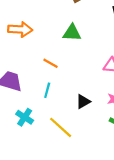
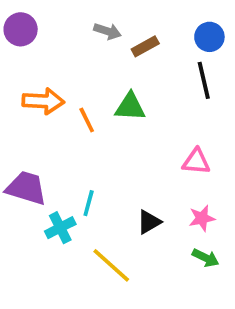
orange line: (51, 63) -> (87, 120), moved, turned 35
cyan cross: (25, 117) -> (60, 228), moved, turned 30

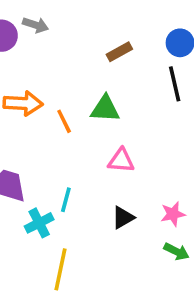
gray arrow: (107, 31) -> (36, 25), moved
pink triangle: (196, 162) -> (121, 161), moved
yellow line: (111, 265) -> (61, 269), moved, turned 60

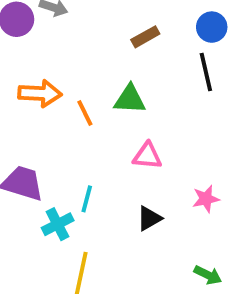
pink star: (173, 214) -> (206, 199), moved
green arrow: (176, 251) -> (208, 275), moved

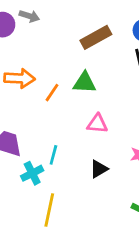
brown rectangle: (145, 37) -> (96, 37), size x1.5
orange line: (85, 113) -> (52, 93), turned 60

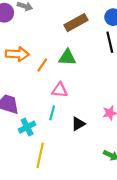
pink triangle: (97, 124) -> (60, 90), moved
cyan line: (53, 155) -> (52, 113), moved

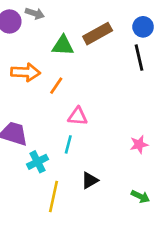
green triangle: (67, 57) -> (63, 46), moved
black triangle: (78, 124) -> (90, 180), moved

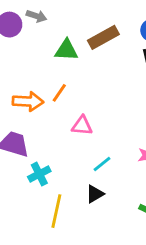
orange arrow: (25, 72) -> (28, 101), moved
cyan line: (68, 144) -> (102, 164), moved, turned 36

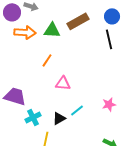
orange arrow: (28, 101) -> (25, 32), moved
black triangle: (95, 194) -> (59, 118), moved

